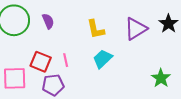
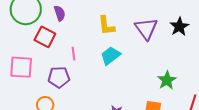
purple triangle: (136, 29) -> (146, 29), turned -40
red square: (41, 62) -> (45, 37), moved

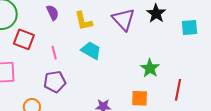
purple semicircle: (60, 13) -> (53, 13), moved
cyan trapezoid: (110, 56) -> (91, 50), turned 75
purple pentagon: (59, 77) -> (55, 82), moved

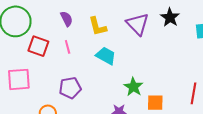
pink line: (54, 53) -> (68, 47), moved
green star: (150, 68) -> (133, 87), moved

